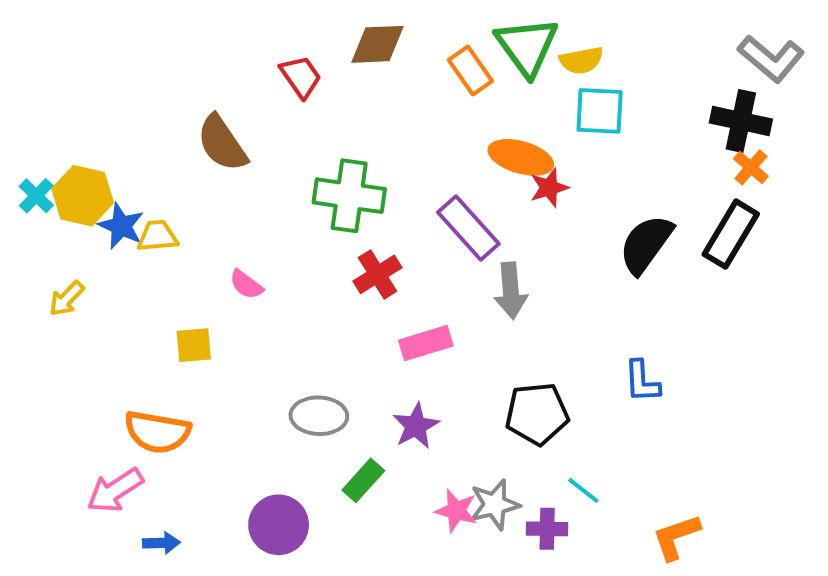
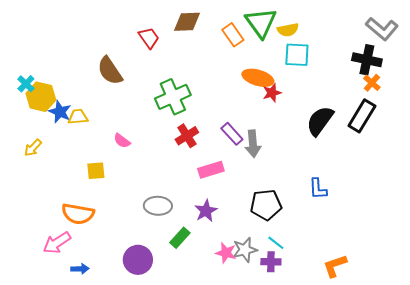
cyan cross: (36, 196) -> (26, 84), moved
green cross: (349, 196) -> (173, 97), turned -32
purple rectangle: (468, 228) -> (232, 134), moved, size x0.7
cyan line: (583, 490) -> (276, 243), moved

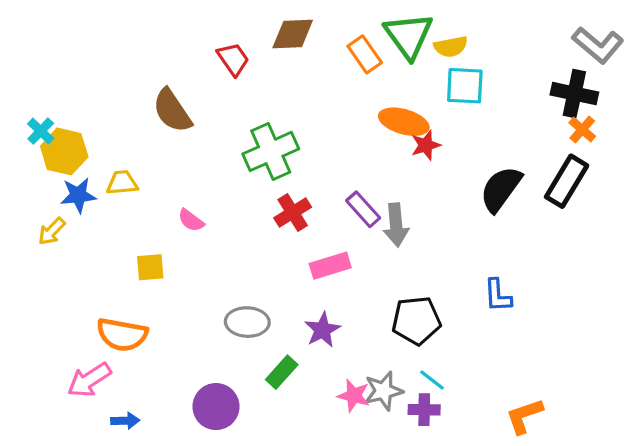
blue star: (60, 112) -> (78, 195), moved, turned -30

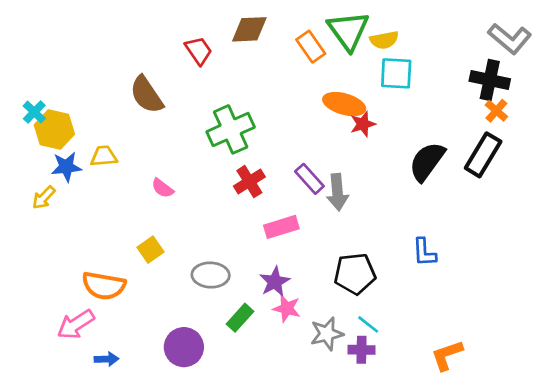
yellow square: (150, 267) -> (151, 250), moved, turned -30
pink star: (354, 396) -> (287, 308), moved

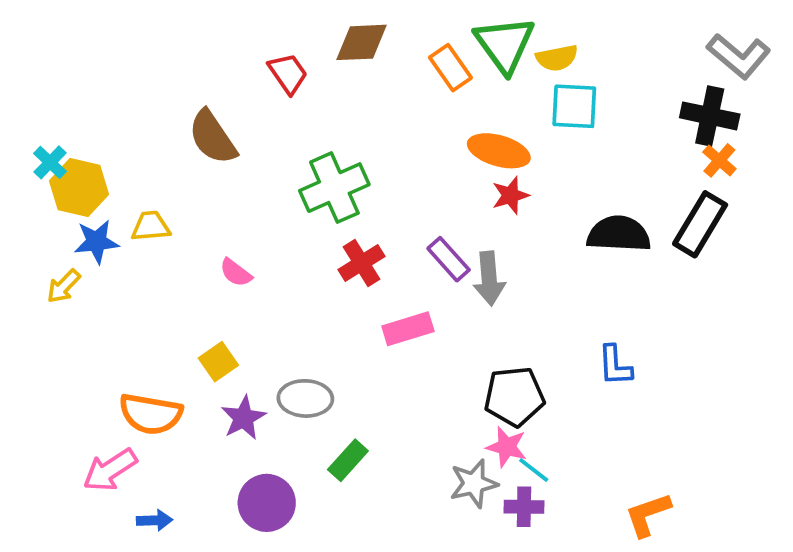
red star: (363, 124) -> (510, 195), moved
black semicircle: (427, 161) -> (619, 234), turned 57
purple star: (275, 282) -> (243, 418), moved
pink star: (287, 308) -> (507, 447), moved

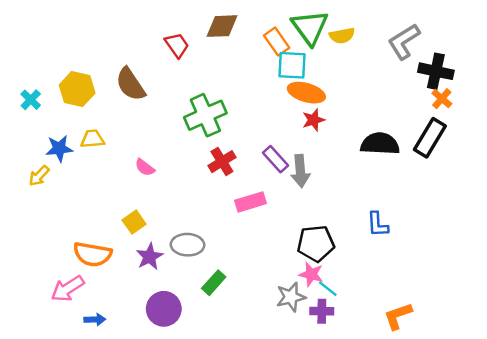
gray L-shape: (739, 56) -> (404, 42), moved, turned 108
cyan square: (574, 106) -> (292, 65), moved
yellow hexagon: (79, 188) -> (77, 89), moved

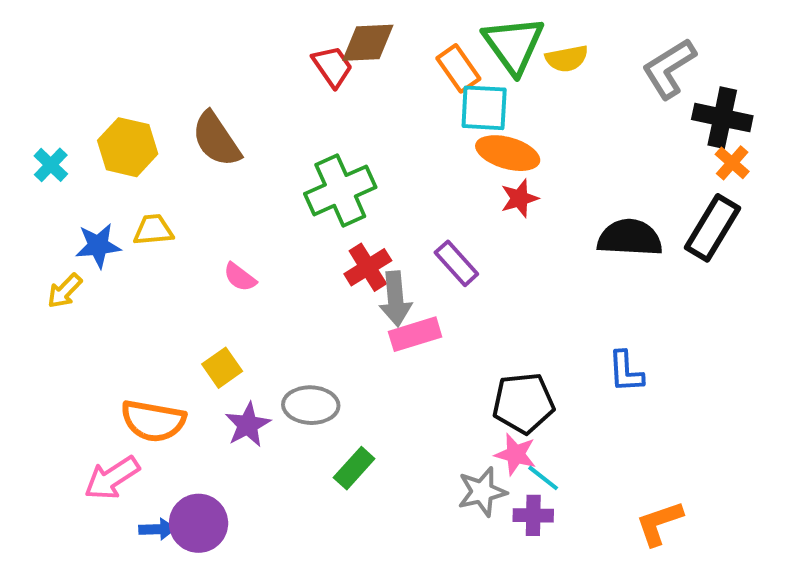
red trapezoid: (177, 45) -> (332, 66), moved
gray arrow: (300, 171) -> (395, 299), moved
purple circle: (164, 309) -> (199, 523), moved

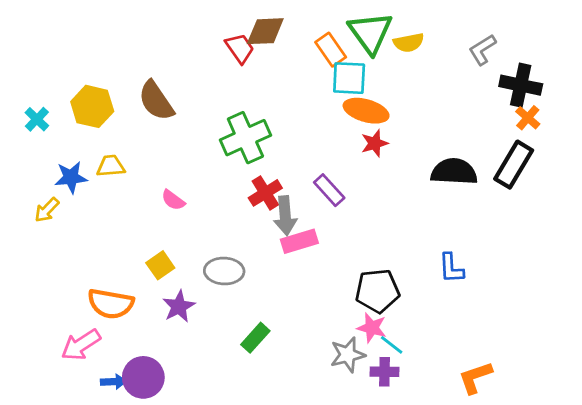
gray L-shape: (669, 68) -> (482, 50), size x0.7
gray ellipse: (311, 405) -> (224, 271), moved

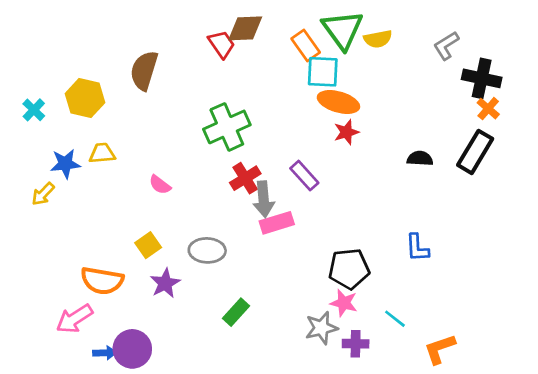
brown semicircle: (156, 101) -> (144, 70), moved, turned 51
black semicircle: (454, 172) -> (420, 158), size x0.6
cyan line: (392, 345) -> (395, 319), moved

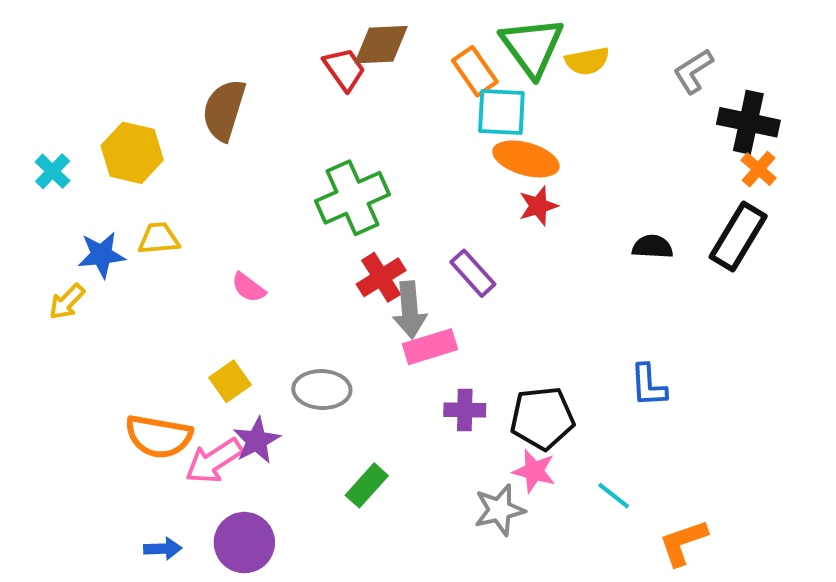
pink arrow: (74, 319) -> (214, 461), moved
purple cross: (356, 344) -> (465, 410), moved
purple circle: (132, 349) -> (244, 543), moved

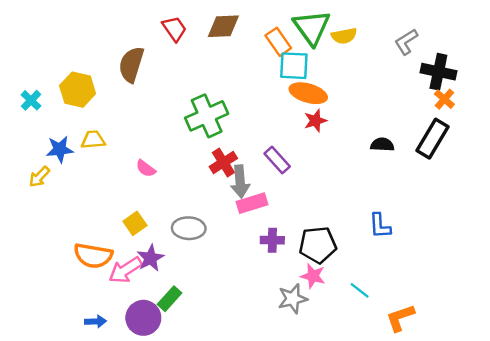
red trapezoid: (344, 69) -> (174, 29), moved
green rectangle: (367, 485) -> (170, 299), moved

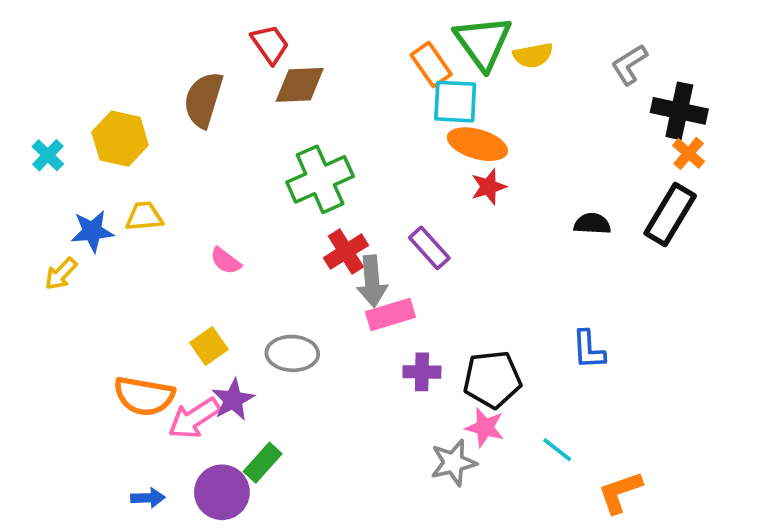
brown diamond: (223, 26) -> (300, 85), moved

